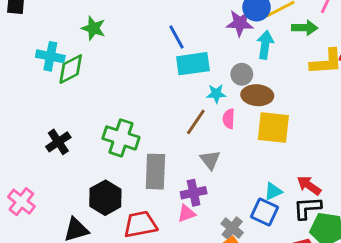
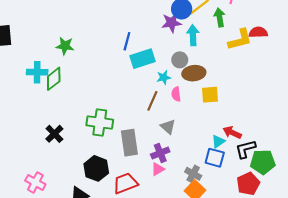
green arrow: (305, 28) -> (220, 17), turned -90
blue line: (176, 37) -> (127, 41), turned 54
yellow square: (273, 128) -> (210, 95), size x0.7
red arrow: (309, 185) -> (232, 132), moved

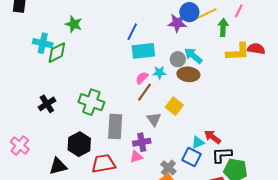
cyan arrow: (193, 35) -> (193, 56), moved, turned -60
pink semicircle: (176, 94) -> (142, 78), moved, turned 40
yellow square: (210, 95) -> (174, 106), moved, turned 30

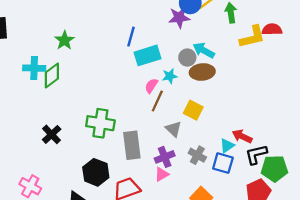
green star: (74, 24) -> (65, 40), turned 30
gray cross: (168, 168) -> (197, 155), moved

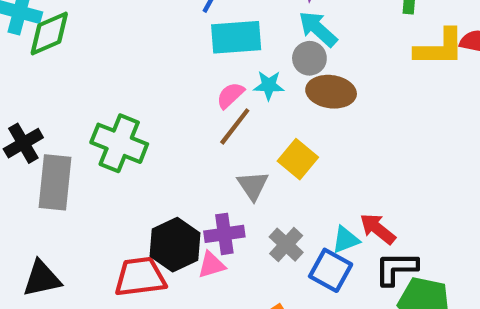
cyan arrow: (204, 50) -> (318, 29), moved
gray rectangle: (132, 145) -> (55, 182), moved
black hexagon: (96, 172) -> (175, 245), moved

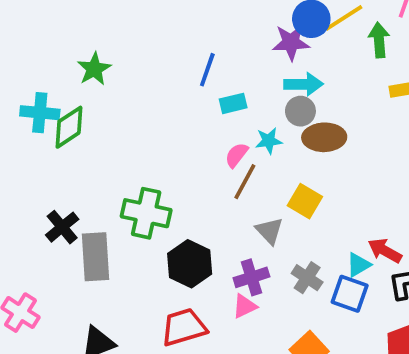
cyan arrow: (318, 29) -> (304, 84), turned 147
cyan rectangle: (236, 37) -> (233, 103), size x0.6
black hexagon: (175, 245) -> (190, 264), moved

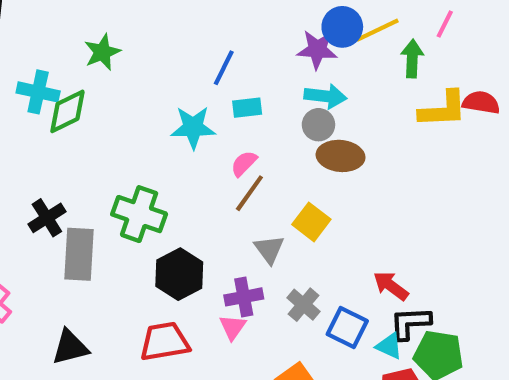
cyan star: (269, 141) -> (193, 127), moved, size x1.5
cyan triangle: (358, 265) -> (389, 346), moved, turned 48
pink triangle: (245, 306) -> (233, 327), turned -36

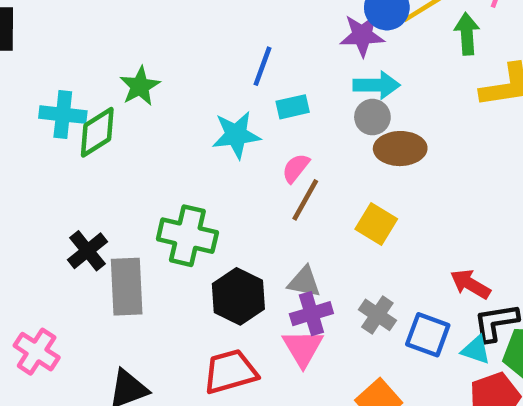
green star: (102, 52) -> (140, 86), moved
gray triangle: (269, 249) -> (304, 282), moved, turned -36
pink triangle: (233, 327) -> (303, 348), size x1.4

